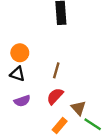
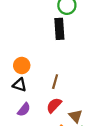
purple semicircle: (22, 101) -> (24, 110), turned -32

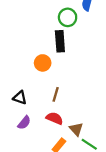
orange circle: (22, 65) -> (43, 63), moved
red semicircle: (54, 105) -> (55, 118), turned 70

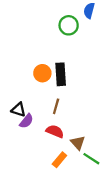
black rectangle: (60, 41) -> (61, 74), moved
purple semicircle: (24, 123) -> (26, 121), moved

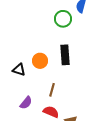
black rectangle: (61, 74) -> (65, 55), moved
black triangle: (18, 110) -> (19, 70), moved

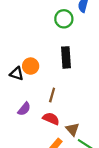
orange circle: (40, 61) -> (31, 66), moved

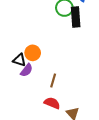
black rectangle: (66, 57) -> (76, 17), moved
purple semicircle: (24, 109) -> (26, 70), moved

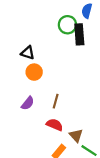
black triangle: (19, 60) -> (28, 53), moved
purple semicircle: (26, 70) -> (28, 103), moved

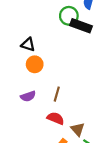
black rectangle: (79, 34) -> (81, 26), turned -66
purple semicircle: (28, 103) -> (28, 96), turned 32

